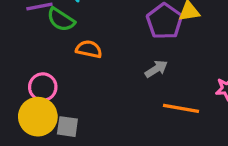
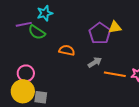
orange semicircle: (89, 49) -> (67, 50), moved
orange line: (181, 108) -> (115, 74), moved

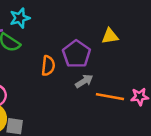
purple pentagon: (100, 33) -> (76, 54), moved
orange semicircle: (67, 50) -> (48, 66), turned 84

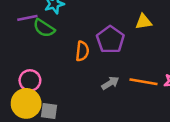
gray arrow: (84, 81) -> (110, 83), moved

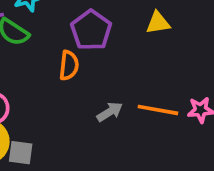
purple pentagon: (110, 40) -> (91, 30), moved

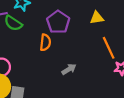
orange line: (158, 110) -> (109, 48), moved, turned 55

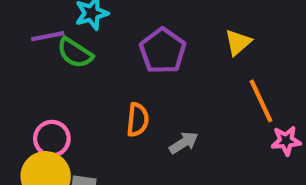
yellow triangle: (97, 18) -> (238, 42), turned -32
orange semicircle: (45, 42) -> (138, 120), moved

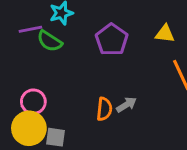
yellow triangle: (238, 42) -> (165, 34), turned 48
orange semicircle: (138, 120) -> (104, 109), moved

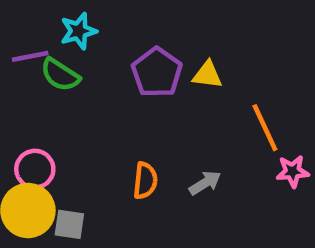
yellow triangle: (165, 34) -> (207, 75), moved
gray arrow: (126, 105) -> (205, 183), moved

